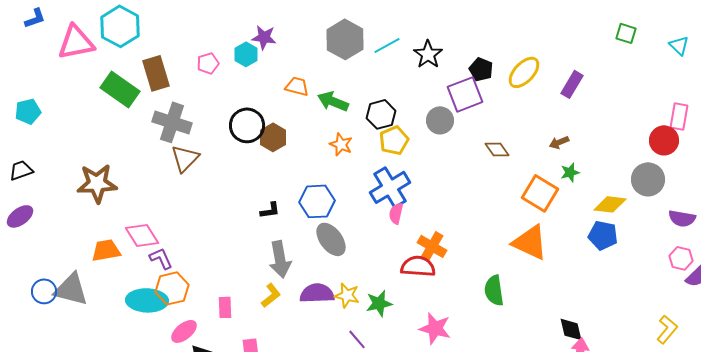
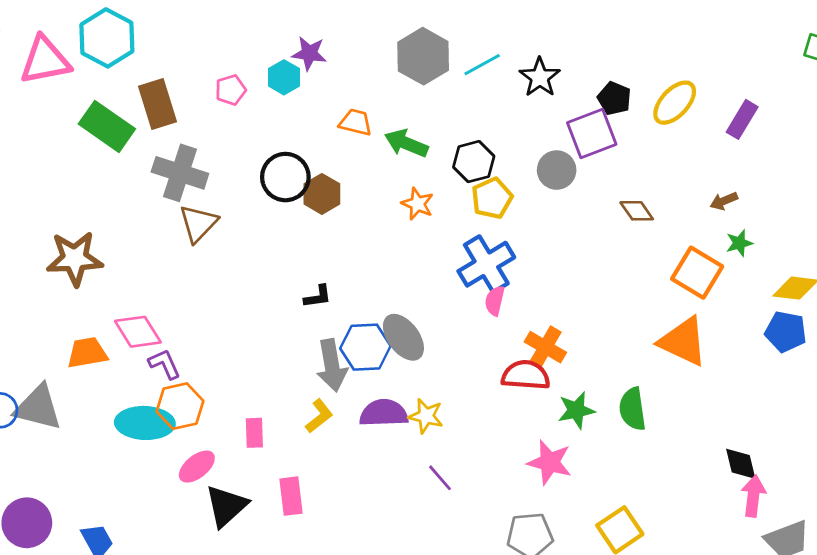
blue hexagon: (317, 201) -> (365, 347), moved
green star: (379, 303) -> (576, 410), moved

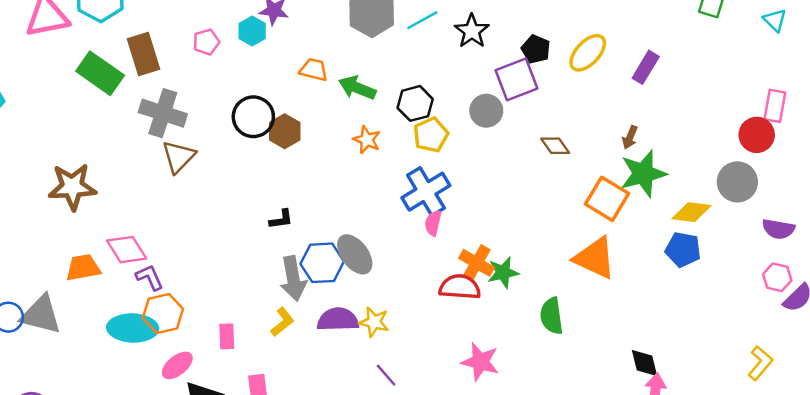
brown arrow: (724, 201) -> (630, 137), turned -45
green star: (739, 243) -> (643, 173), size x2.0
green star: (576, 410) -> (503, 272), moved

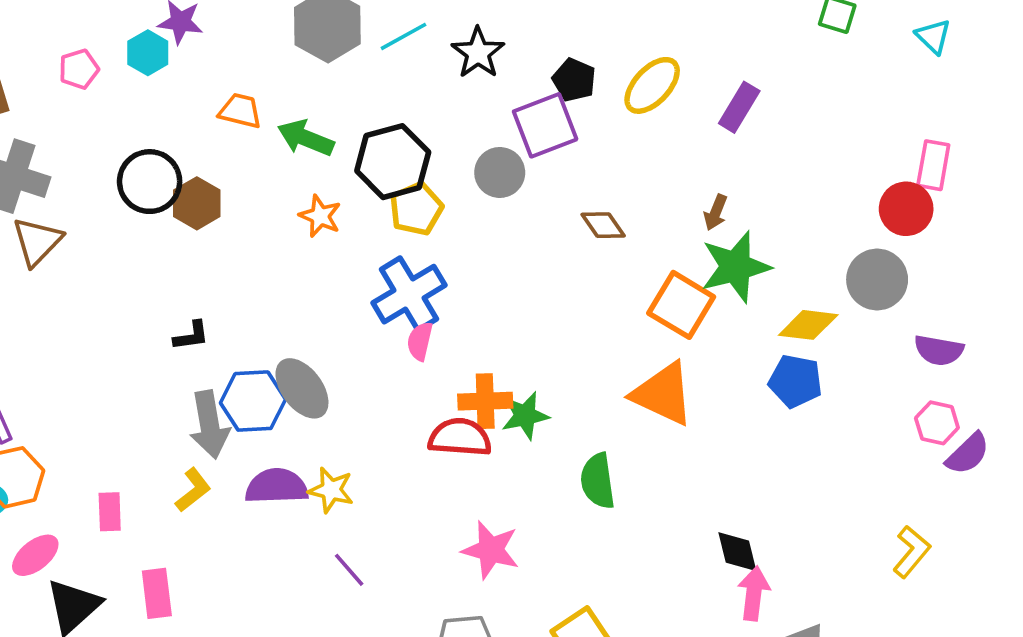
black hexagon: (415, 103) -> (393, 162), size x1.4
orange cross: (477, 263) -> (485, 401), turned -32

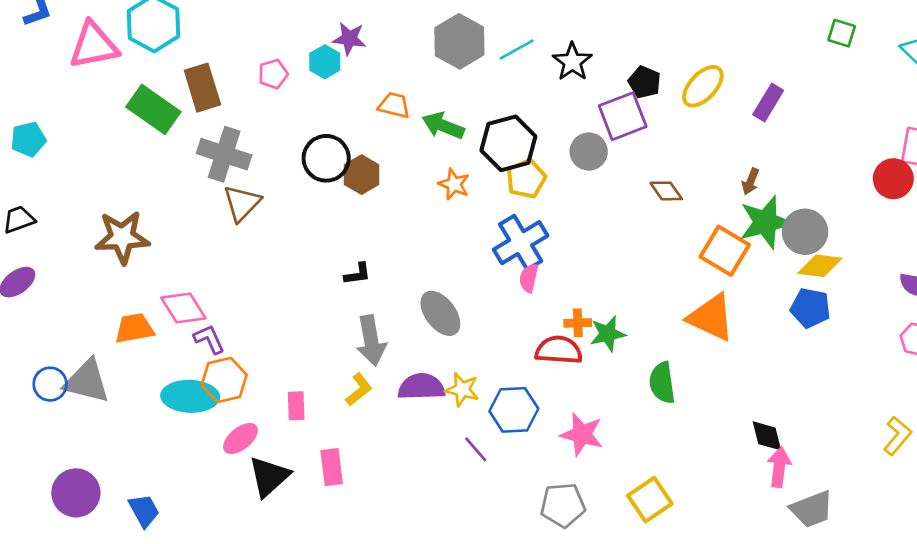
gray circle: (877, 280) -> (805, 232), moved
blue hexagon: (253, 401) -> (514, 410), moved
orange cross: (485, 401) -> (578, 323), size x0.7

